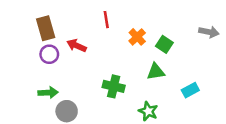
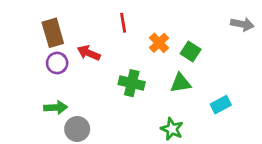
gray arrow: (209, 32) -> (242, 24), moved
green cross: (114, 86) -> (132, 83), moved

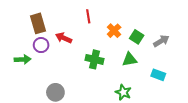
gray arrow: (242, 24) -> (161, 41), moved, turned -42
cyan rectangle: (221, 105) -> (158, 75), turned 48
green arrow: (56, 107) -> (23, 59), moved

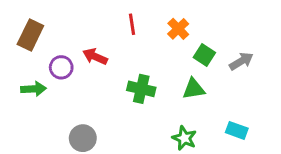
brown rectangle: (38, 23) -> (30, 35), moved, turned 42
orange cross: (114, 31) -> (178, 29), moved
cyan rectangle: (158, 75) -> (237, 130), moved

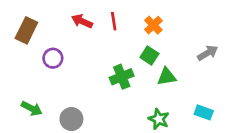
green square: (204, 55) -> (149, 56), moved
red arrow: (95, 57) -> (82, 21), moved
green arrow: (34, 89) -> (32, 108), moved, turned 30
green cross: (141, 89) -> (122, 77), turned -35

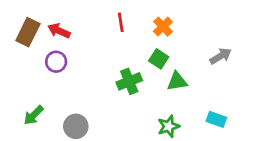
red arrow: (82, 21) -> (59, 31), moved
green arrow: (32, 108) -> (34, 115), turned 108
green star: (159, 119) -> (169, 126), turned 30

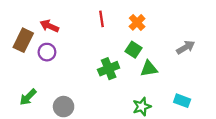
brown rectangle: (28, 32) -> (23, 40), moved

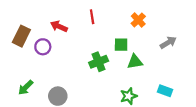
orange cross: (137, 22) -> (138, 20), moved
red arrow: (49, 26) -> (59, 26), moved
green square: (133, 50) -> (121, 45), turned -32

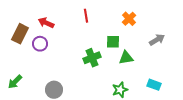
red arrow: (59, 26) -> (46, 23), moved
green arrow: (26, 88) -> (15, 82), moved

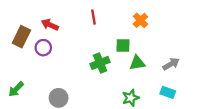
gray arrow: (157, 40) -> (171, 64), moved

